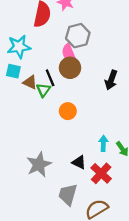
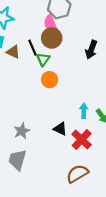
green triangle: (43, 90) -> (43, 59), moved
gray star: (39, 164) -> (22, 131), size x0.7
gray trapezoid: (68, 194) -> (17, 160), moved

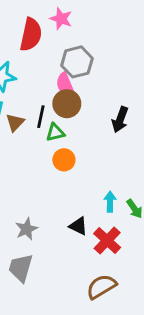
black line: (32, 48) -> (41, 117), turned 35
brown triangle: (13, 52) -> (15, 122), turned 48
green triangle: (43, 59) -> (55, 132), turned 40

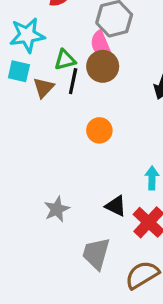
green triangle: (55, 132) -> (65, 60), moved
gray trapezoid: (21, 268) -> (96, 254), moved

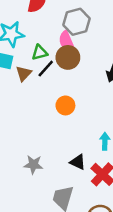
black line: (73, 81) -> (46, 69), turned 30
gray star: (57, 209) -> (33, 165), turned 30

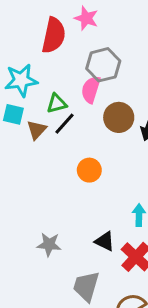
pink semicircle: (67, 41) -> (91, 90), turned 40
brown circle: (68, 57) -> (119, 117), moved

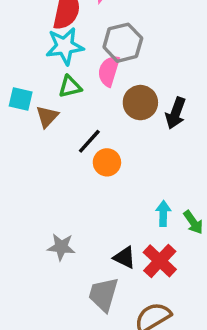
cyan star: (21, 80) -> (65, 46), moved
black line: (65, 124) -> (89, 141), moved
black triangle: (105, 241) -> (125, 257), moved

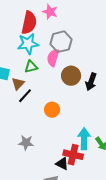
black line: (89, 141) -> (25, 96), moved
cyan arrow: (163, 213) -> (84, 139), size x1.5
gray star: (61, 247) -> (26, 143), moved
red cross: (160, 261) -> (73, 155), moved, turned -30

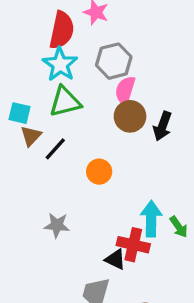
cyan star: (28, 44) -> (60, 64), turned -30
pink semicircle: (53, 58) -> (125, 90), moved
green triangle: (31, 67) -> (65, 102), size x1.5
brown triangle: (18, 84) -> (31, 136), moved

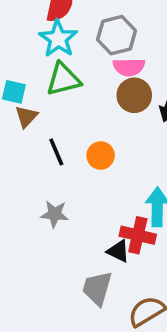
pink semicircle: (125, 90) -> (129, 67), turned -108
black line: (55, 149) -> (56, 152), moved, turned -65

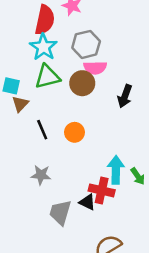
brown circle: (134, 95) -> (82, 83), moved
gray trapezoid: (97, 288) -> (60, 212), moved

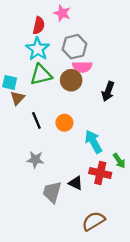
red semicircle: (45, 20) -> (39, 25), size x0.7
cyan arrow: (116, 170) -> (93, 142), moved, turned -30
red cross: (102, 190) -> (100, 173), moved

